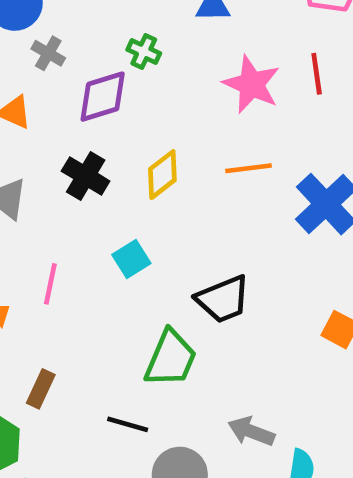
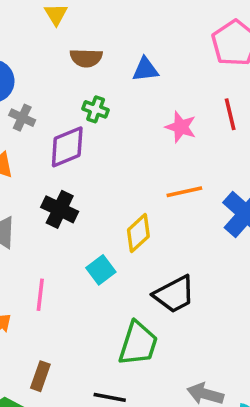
pink star: (252, 84) -> (181, 127), size x0.7
yellow diamond: (162, 175) -> (138, 233), moved

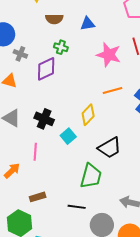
pink star: (181, 127) -> (109, 55), size x1.4
black cross: (60, 209) -> (44, 119), moved
brown rectangle: (40, 376) -> (38, 197), turned 56

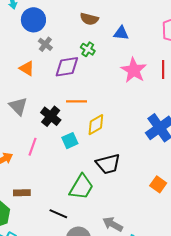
orange line: (113, 91) -> (77, 101), moved

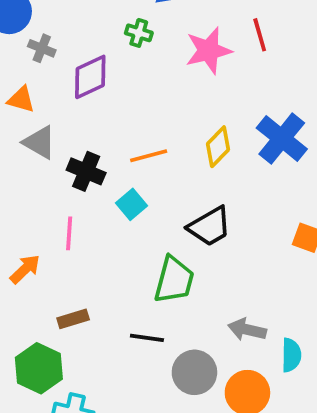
green cross: (88, 49) -> (139, 33), moved
pink star: (134, 70) -> (209, 51), turned -30
orange line: (77, 101) -> (149, 156), moved
gray triangle: (18, 106) -> (39, 142), moved
yellow diamond: (96, 125) -> (218, 147), moved

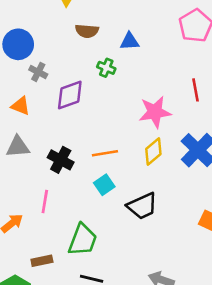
red line: (260, 35) -> (196, 90), moved
pink star: (209, 51) -> (155, 112), moved
gray triangle: (39, 142) -> (18, 147), moved, turned -40
cyan square: (132, 204) -> (104, 185), moved
green trapezoid: (174, 280) -> (83, 240), moved

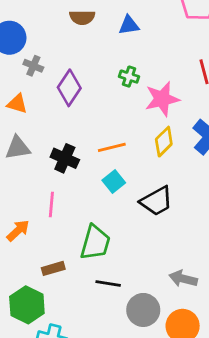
green cross: (106, 68) -> (129, 77), moved
purple diamond: (70, 95) -> (69, 88), turned -32

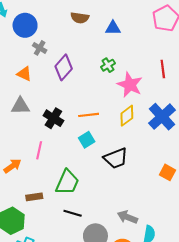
green cross: (129, 77) -> (108, 65), turned 32
pink star: (162, 99) -> (130, 85), turned 30

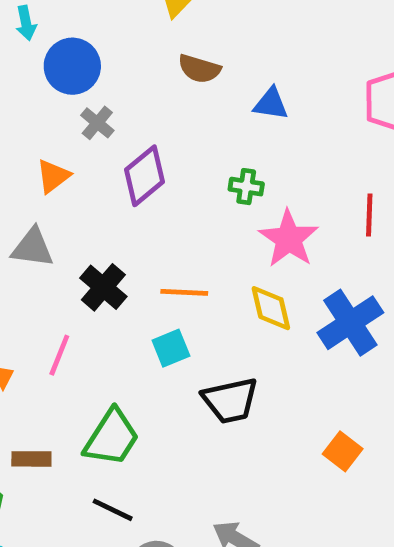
green cross: (108, 65) -> (246, 187), turned 32
orange triangle: (24, 74) -> (53, 176), turned 49
yellow diamond: (127, 116) -> (271, 308), turned -75

